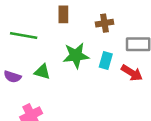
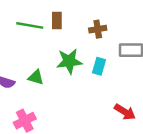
green line: (24, 36) -> (30, 25), moved
red arrow: (132, 73) -> (125, 112), moved

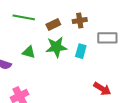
brown rectangle: (57, 20) -> (53, 25), moved, turned 64
green triangle: (36, 77) -> (29, 52), moved

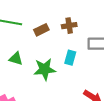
green star: (56, 47) -> (45, 69), moved

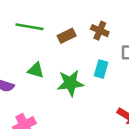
brown cross: (69, 26) -> (100, 31), turned 32

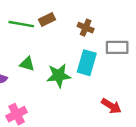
brown rectangle: (67, 36) -> (47, 19), moved
cyan rectangle: (101, 69) -> (87, 63), size x1.5

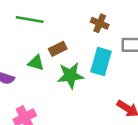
brown rectangle: (47, 19) -> (58, 49), moved

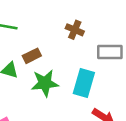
cyan rectangle: (101, 62) -> (84, 83), moved

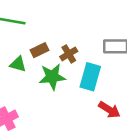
brown cross: (75, 30) -> (69, 54), moved, turned 36

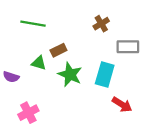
brown cross: (69, 54) -> (101, 24), moved
green star: (52, 77) -> (70, 75), turned 30

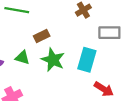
green triangle: (39, 63) -> (22, 58), moved

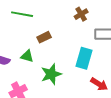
green star: (53, 60) -> (51, 74), moved, turned 30

